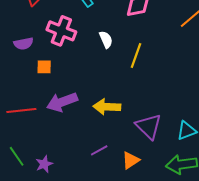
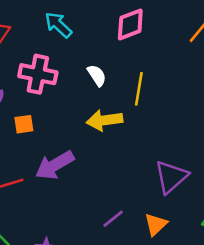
yellow arrow: (107, 107) -> (105, 120), moved
purple triangle: (149, 126) -> (171, 177), turned 44

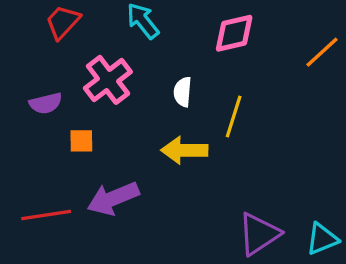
pink cross: (38, 74) -> (108, 80), turned 33
white semicircle: (97, 75) -> (183, 92), turned -150

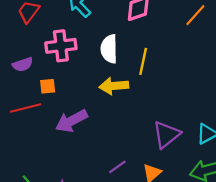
pink cross: (108, 80) -> (61, 46), turned 36
white semicircle: (183, 92) -> (109, 49), size x1.5
red line: (46, 215) -> (26, 108), moved

